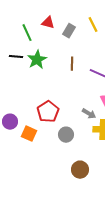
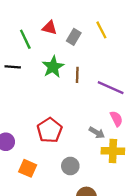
green star: (37, 60) -> (53, 67), moved
orange square: (29, 134) -> (28, 168), moved
gray circle: (66, 135) -> (70, 166), moved

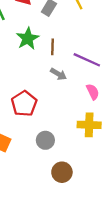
gray arrow: (97, 133) -> (58, 74), moved

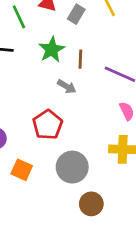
gray arrow: (58, 74) -> (67, 87), moved
gray circle: (45, 140) -> (72, 167), size x1.5

